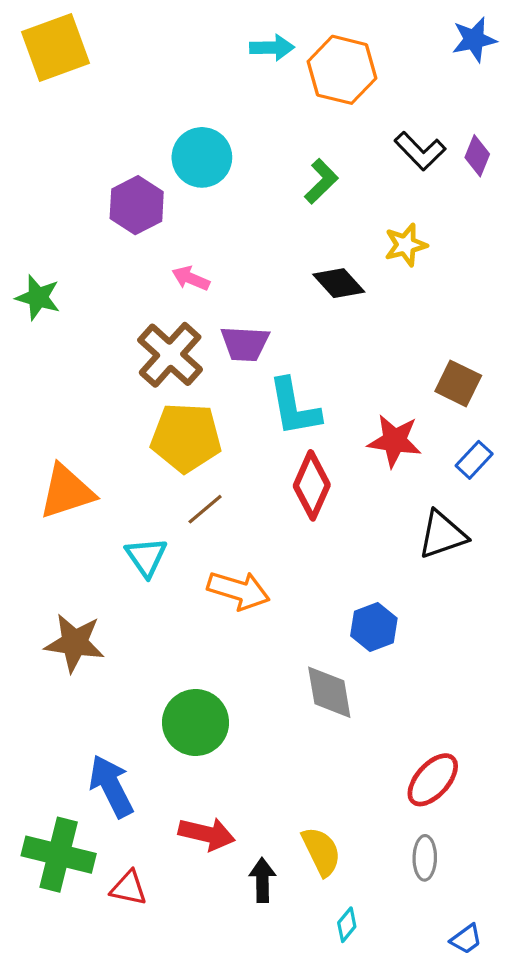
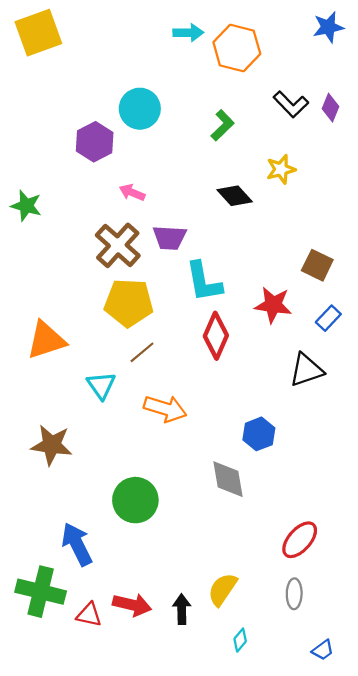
red arrow: (207, 834) -> (132, 605), moved
yellow semicircle: (321, 851) -> (222, 589), turned -120

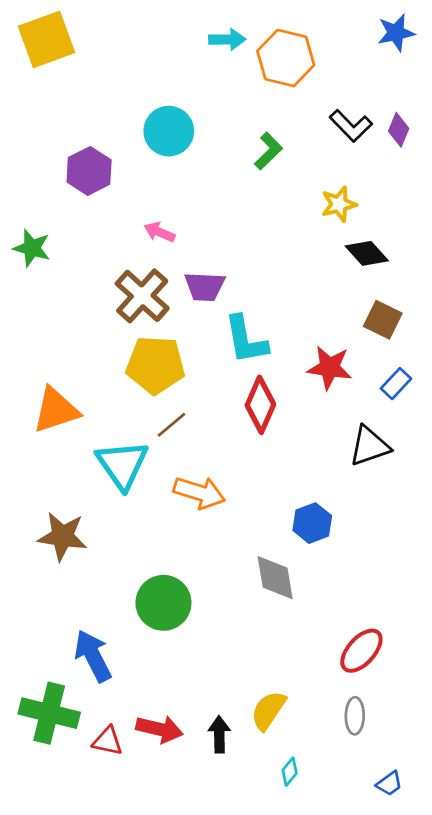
purple hexagon: (95, 142) -> (89, 171), moved
black diamond: (235, 196) -> (367, 253), moved
cyan triangle: (101, 385) -> (122, 465), size x1.5

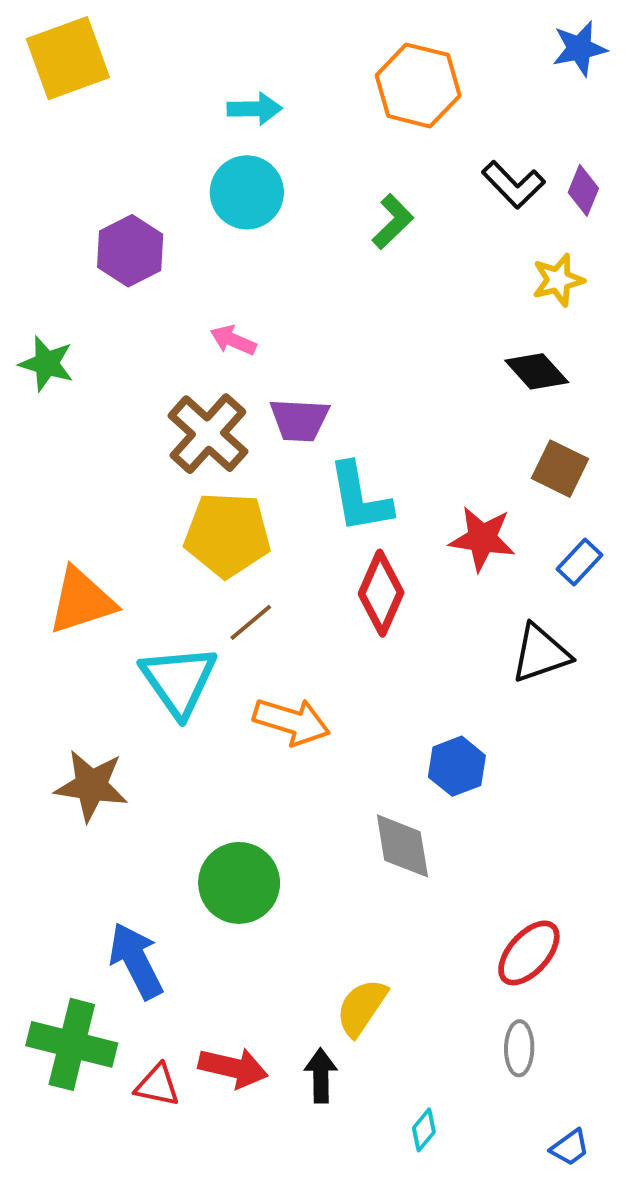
cyan arrow: (227, 39) -> (255, 109), moved
yellow star: (339, 204) -> (558, 280), moved
yellow semicircle: (268, 710) -> (362, 1007), moved

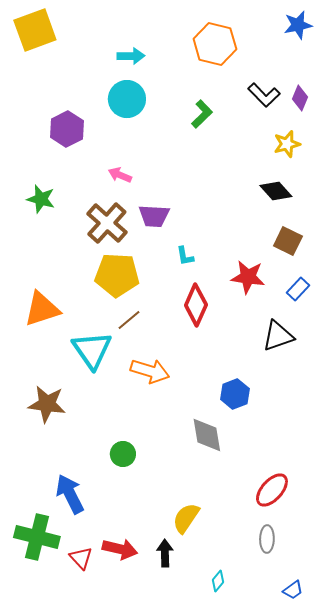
green star: (46, 364) -> (41, 199), moved
cyan L-shape: (360, 498) -> (185, 256), size x0.5
green circle: (239, 883) -> (123, 454), size x0.6
red triangle: (157, 1085) -> (81, 558), turned 35

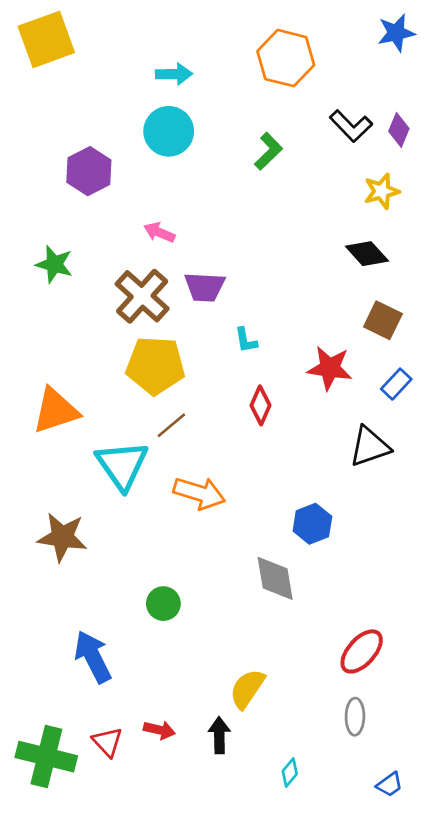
red diamond: (196, 305) -> (261, 405), size x0.7
green cross: (37, 537) -> (46, 757), moved
red arrow: (120, 549) -> (159, 730), size x0.7

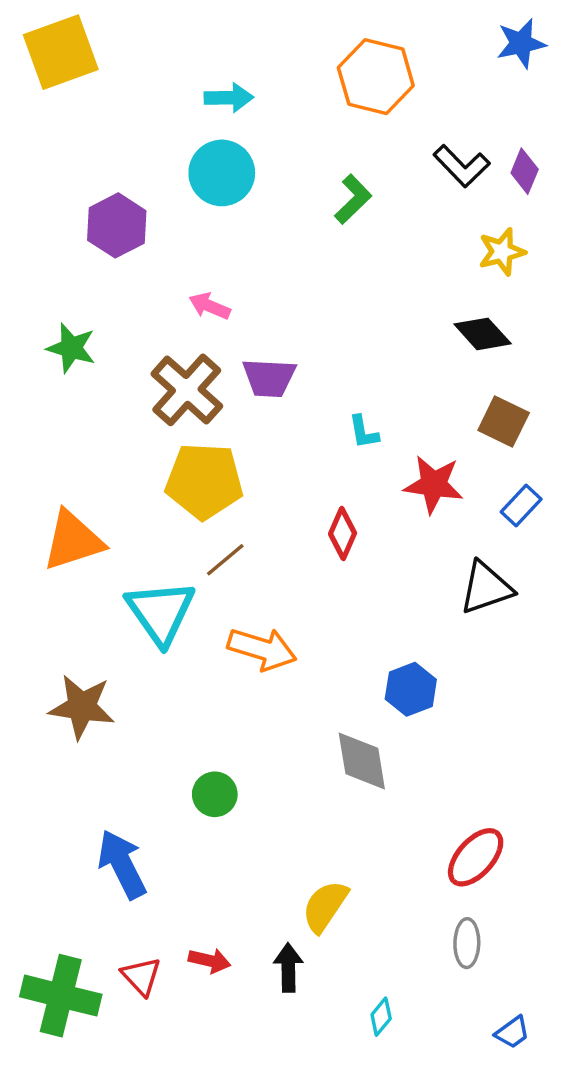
cyan L-shape: (246, 340) -> (364, 432), moved

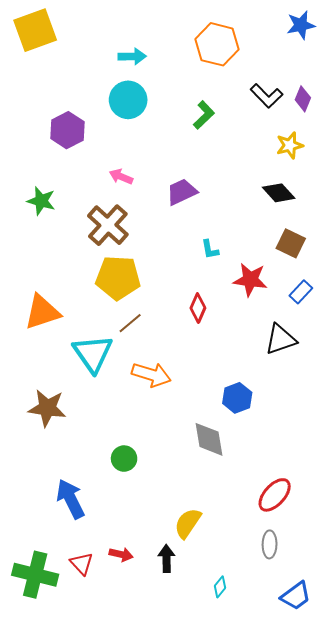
purple trapezoid: (269, 378) -> (182, 192), moved, turned 152
blue trapezoid: (512, 1032) -> (296, 596), size x1.5

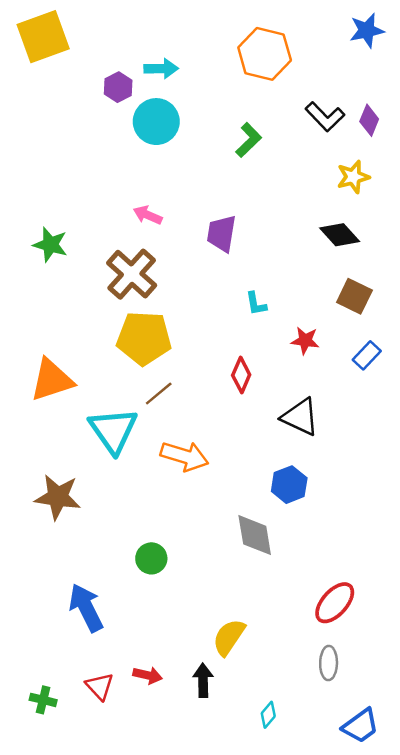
purple hexagon: (67, 130) -> (118, 87), moved, size x0.7
purple trapezoid: (182, 192) -> (221, 234), turned -56
red star: (250, 280) -> (305, 341), size x0.7
black triangle: (281, 339) -> (300, 417), moved, turned 44
green cross: (35, 575) -> (43, 700), size x0.5

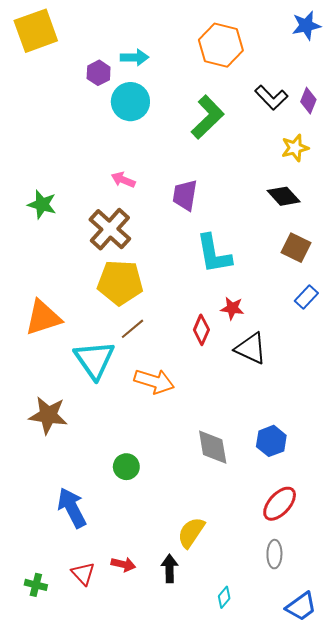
green L-shape: (249, 140) -> (208, 117), size x1.5
cyan L-shape: (256, 304) -> (214, 254), size x2.0
red star: (305, 341) -> (232, 308), moved
red diamond: (241, 375) -> (201, 330), moved
blue hexagon: (289, 485) -> (271, 441), moved

